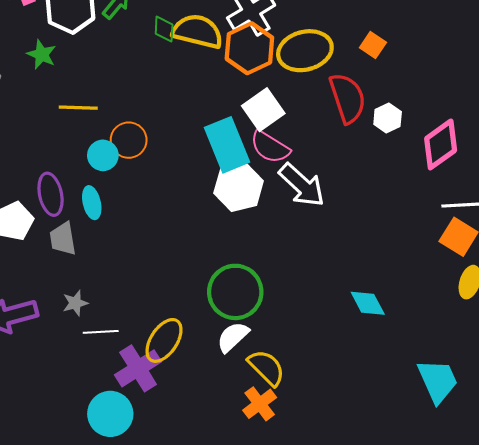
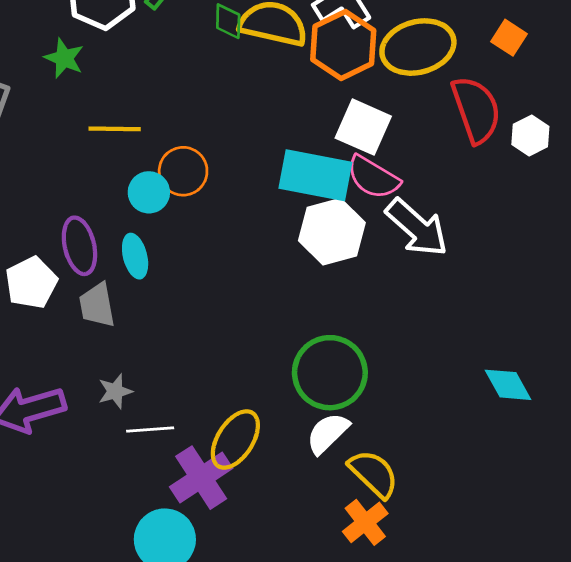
white square: (263, 110) -> (363, 127), turned -30
cyan rectangle: (227, 145) -> (315, 175), turned -56

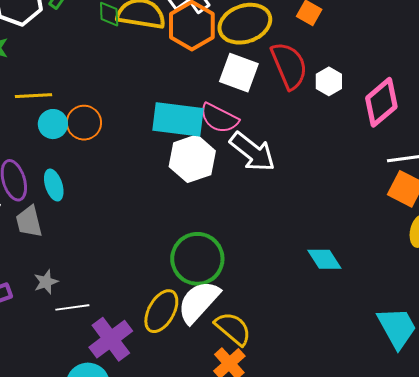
white square: (363, 127) -> (239, 73), moved
cyan circle: (149, 192) -> (53, 124), moved
white semicircle: (328, 433) -> (199, 302), size x1.4
yellow ellipse: (235, 440) -> (161, 311), moved

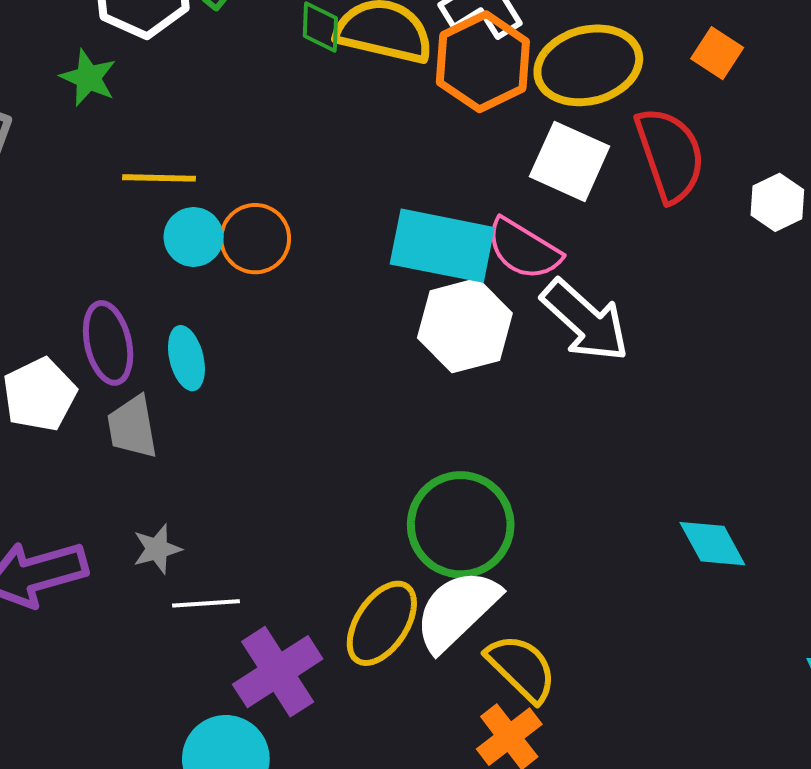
white hexagon: (329, 81) -> (777, 202), moved

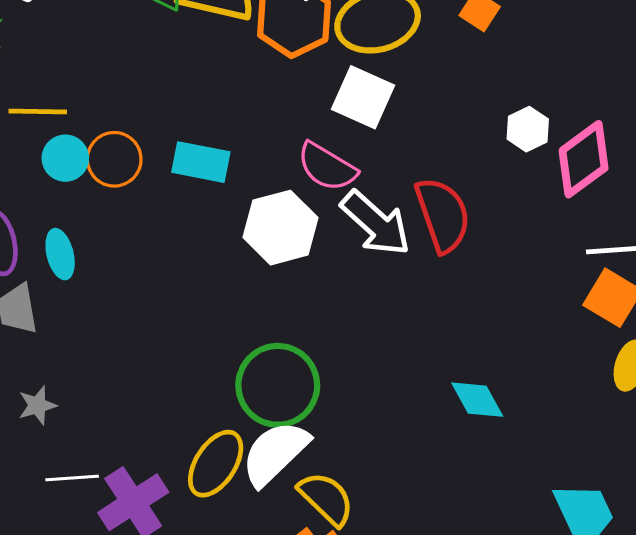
red semicircle: (670, 155) -> (443, 215), moved
cyan rectangle: (442, 246) -> (201, 162), moved, size x0.7
white line: (206, 603) -> (72, 478), moved

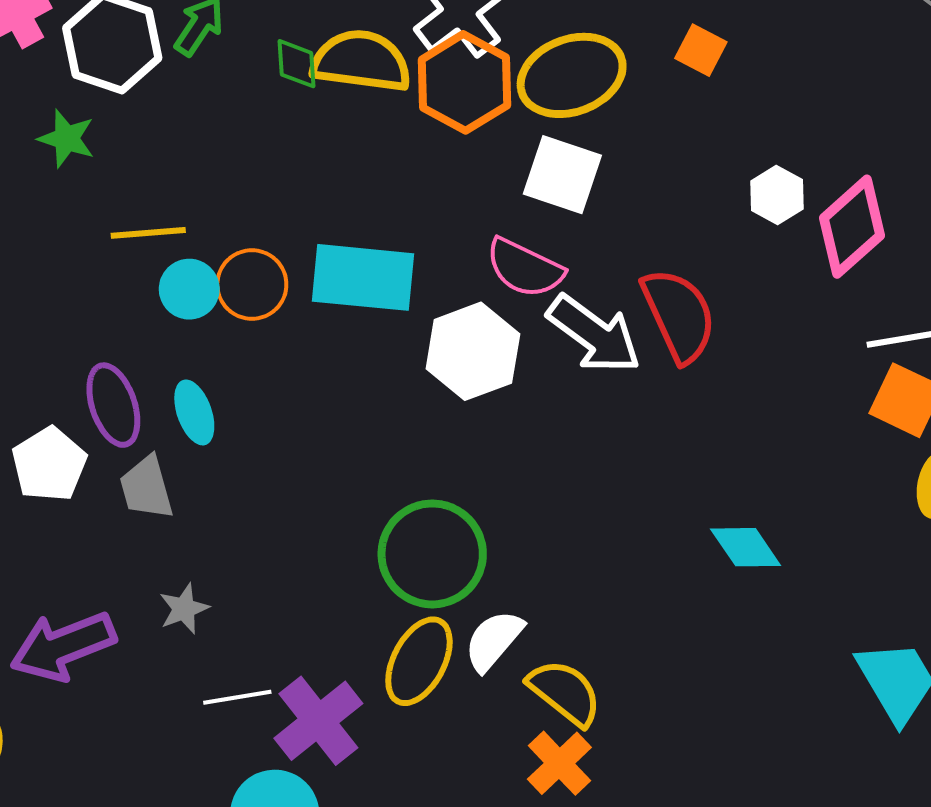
cyan rectangle: (201, 162) -> (363, 277), size x1.4
green circle: (278, 385) -> (432, 554), moved
white semicircle: (275, 453) -> (494, 640), size x0.7

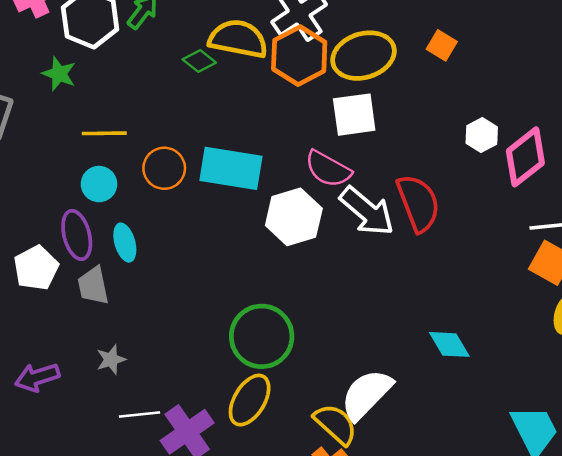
green diamond: (296, 64) -> (199, 61), moved, turned -52
white square: (562, 175) -> (354, 115), turned -30
cyan circle: (189, 289) -> (99, 184), moved
white semicircle: (494, 640) -> (366, 394), moved, size x1.4
purple arrow: (63, 646) -> (37, 377), size x0.7

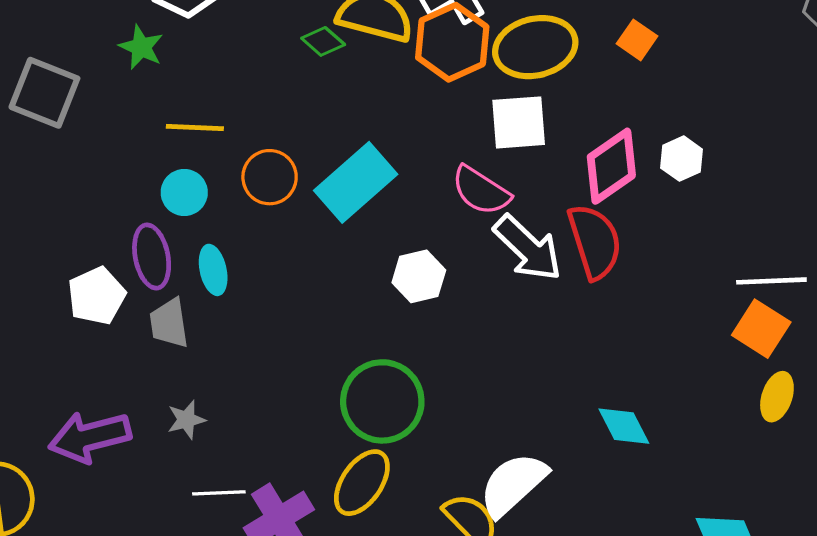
pink diamond: (525, 157) -> (611, 166), moved
cyan rectangle: (231, 168) -> (356, 182), turned -54
white hexagon: (294, 217) -> (419, 276), moved, size x0.7
purple arrow: (37, 377) -> (90, 437), size x1.4

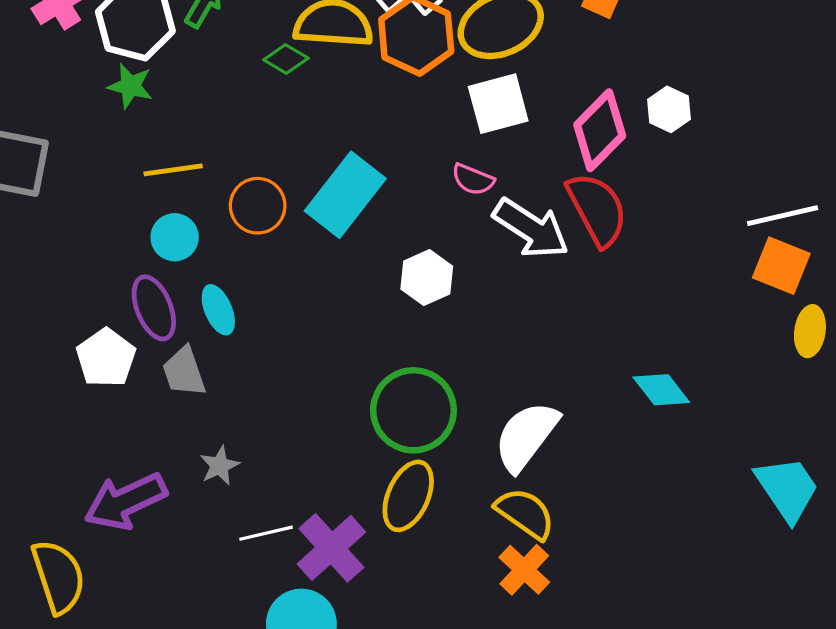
green star: (141, 47) -> (130, 86), moved
pink semicircle: (481, 191) -> (473, 179), size x0.7
white semicircle: (513, 484) -> (526, 436), moved

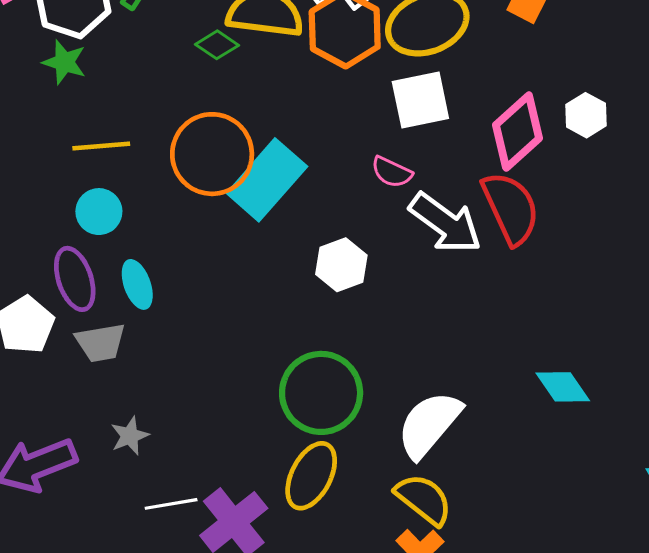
orange circle: (258, 206) -> (212, 154), moved, size x1.5
gray trapezoid: (184, 372) -> (100, 343), turned -84

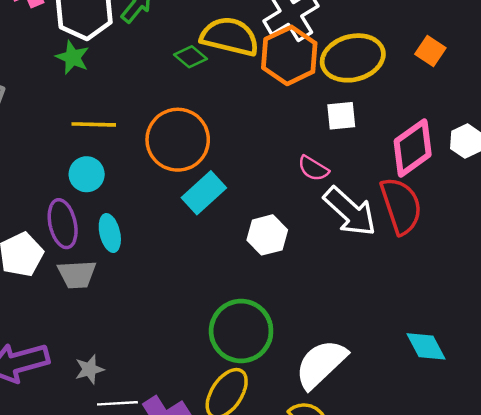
white square: (420, 100) -> (341, 116), size x0.7
cyan rectangle: (267, 180) -> (204, 193), moved, size x0.7
gray star: (130, 436) -> (89, 369), moved

